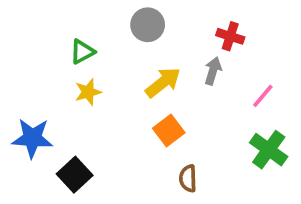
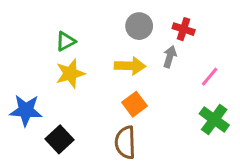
gray circle: (148, 25) -> (139, 26), moved
yellow arrow: (163, 82) -> (130, 66), turned 40
yellow star: (88, 92) -> (70, 74), size x1.4
brown semicircle: (188, 178) -> (125, 142), moved, size x1.5

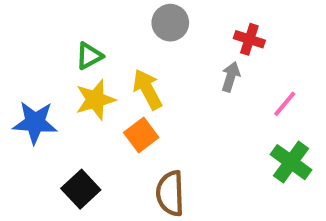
gray circle: (139, 26) -> (170, 23), moved
yellow arrow: (130, 66) -> (147, 89), moved, turned -120
orange square: (135, 104) -> (141, 135), moved
blue star: (26, 110) -> (35, 123), moved

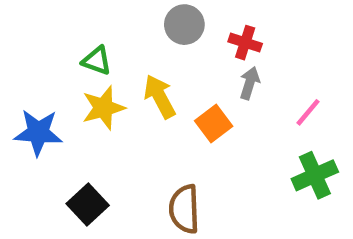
red cross: (249, 39) -> (245, 43), moved
green triangle: (89, 56) -> (97, 61), turned 48
orange square: (141, 135) -> (214, 124), moved
green cross: (291, 162) -> (315, 175), turned 30

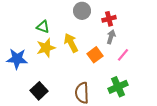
red cross: (245, 43) -> (109, 19), turned -32
pink line: (308, 112) -> (123, 55), moved
green cross: (315, 175) -> (118, 87), moved

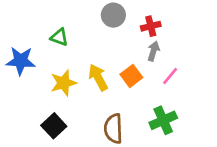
yellow arrow: (71, 43) -> (98, 77), moved
yellow star: (46, 48) -> (64, 83), moved
blue star: (17, 59) -> (21, 61), moved

